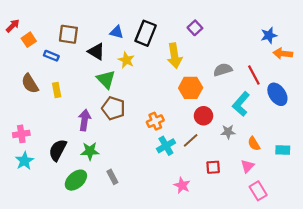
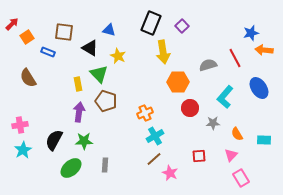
black rectangle: (146, 33) -> (151, 23), moved
red line: (254, 75) -> (235, 58), moved
yellow rectangle: (57, 90) -> (78, 84), moved
brown line: (191, 140) -> (154, 159), moved
gray rectangle: (112, 177) -> (105, 165), turned 32

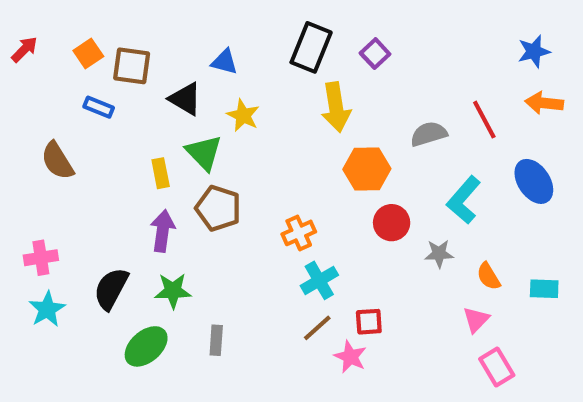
blue star: (251, 33) -> (534, 51), moved
orange square: (27, 37) -> (88, 54), moved
red square: (199, 156) -> (369, 322), moved

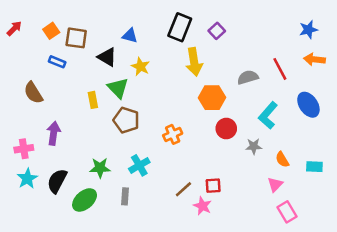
purple arrow: (163, 231) -> (54, 133), moved
cyan cross: (319, 280) -> (139, 165), moved
black semicircle: (111, 289) -> (57, 181), moved

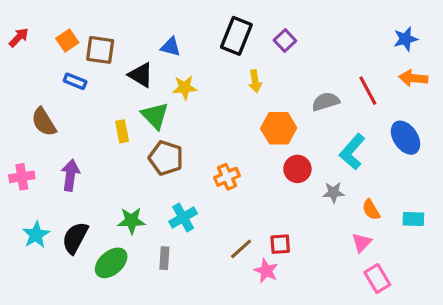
yellow arrow: (194, 62) -> (255, 81), size x0.6
yellow star: (141, 67) -> (185, 88), turned -30
pink cross: (24, 149) -> (22, 177), moved

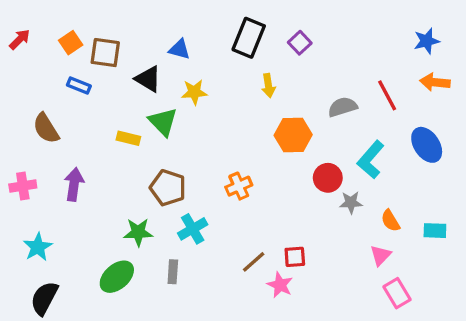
yellow rectangle: (122, 131) -> (128, 138), turned -65
brown pentagon: (166, 158) -> (168, 188), moved
red circle: (297, 169) -> (328, 178), moved
black semicircle: (75, 238) -> (44, 298), moved

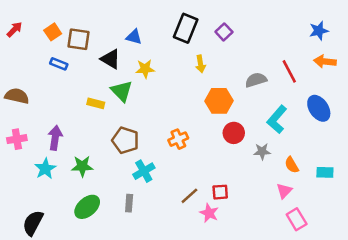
brown semicircle: (46, 128) -> (17, 96), moved, turned 135
red circle: (328, 178) -> (234, 133), moved
green star: (138, 232) -> (82, 166), moved
cyan star: (38, 247) -> (45, 169), moved

